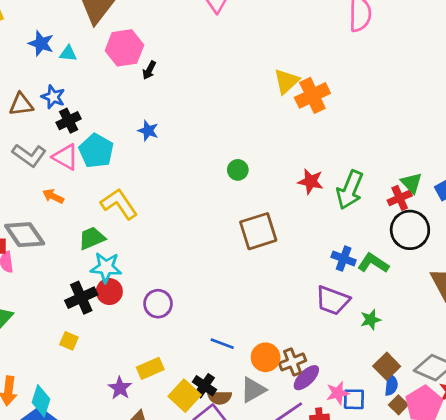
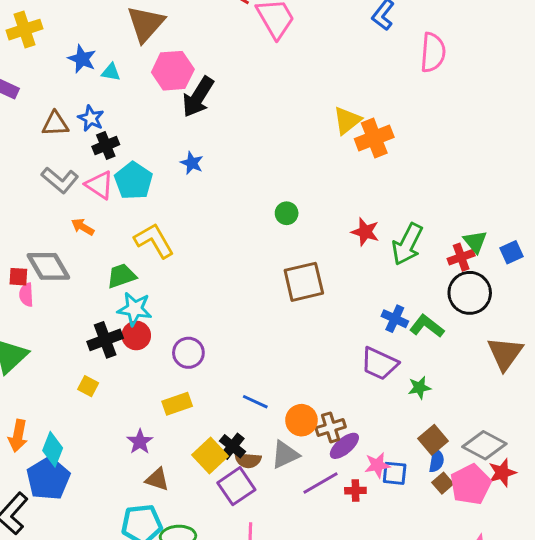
black arrow: (149, 70) -> (198, 97), size x2.0
yellow rectangle: (150, 368) -> (177, 404), moved

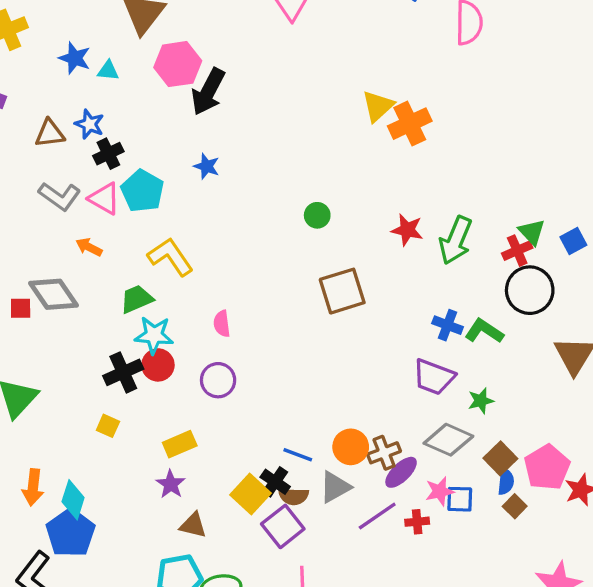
pink semicircle: (26, 295) -> (222, 324), moved
blue line: (255, 402) -> (298, 455), moved
yellow rectangle: (177, 404) -> (180, 444), moved
gray diamond: (484, 445) -> (448, 440), moved
pink pentagon: (471, 484) -> (547, 467), moved

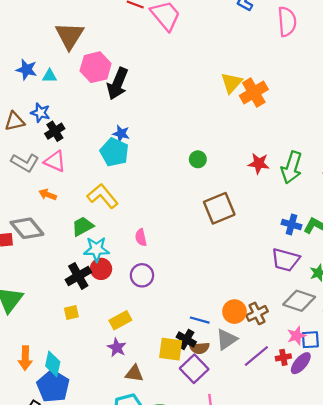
cyan pentagon: (142, 191) -> (114, 152), moved
yellow square: (108, 426) -> (71, 313), turned -32
purple ellipse: (401, 472) -> (301, 363), moved
yellow square: (251, 494) -> (171, 349), turned -30

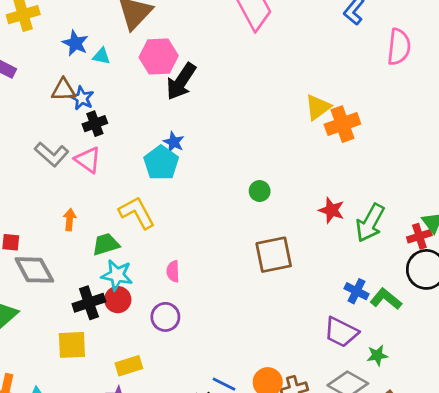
brown triangle: (15, 121) -> (63, 90), moved
orange arrow: (48, 195) -> (70, 220), moved, turned 63
gray diamond: (27, 228) -> (34, 270), moved
yellow square: (71, 313) -> (72, 345), size x1.6

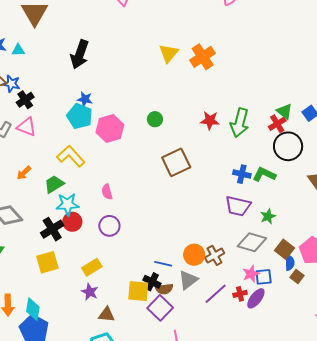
pink hexagon: (159, 57) -> (110, 129), moved
yellow triangle: (318, 107) -> (169, 53), moved
orange arrow: (70, 220) -> (24, 173), turned -126

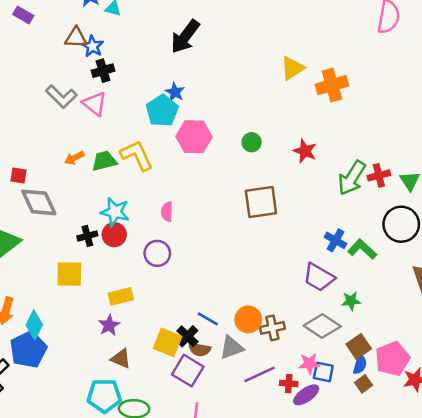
red star: (210, 120) -> (305, 151), moved
red cross: (277, 124) -> (379, 175), moved
green trapezoid: (54, 184) -> (104, 161), moved
black cross: (52, 229) -> (87, 236), size x0.7
purple square: (160, 308) -> (188, 371), turned -30

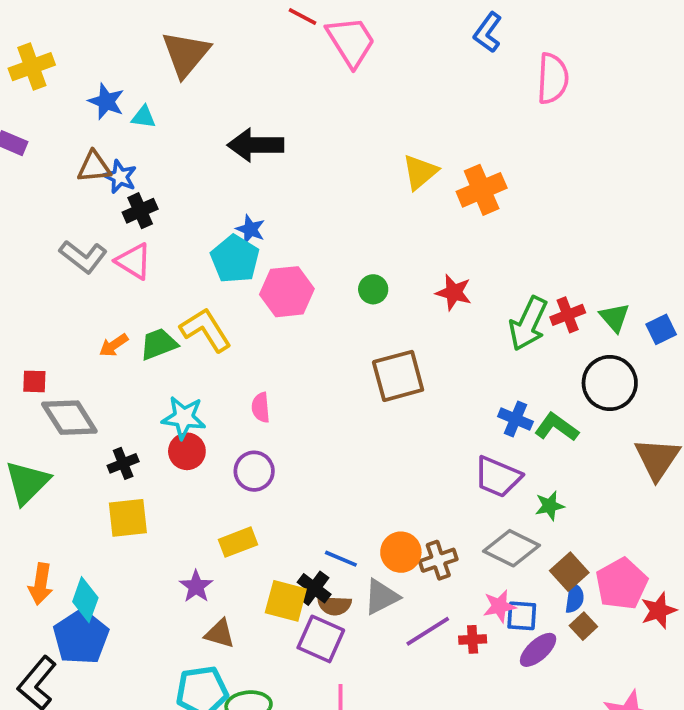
black arrow: (185, 37) -> (255, 145), turned 60
black cross: (87, 236) -> (123, 463), moved
yellow rectangle: (121, 296) -> (238, 542), moved
purple ellipse: (306, 395) -> (538, 650), moved

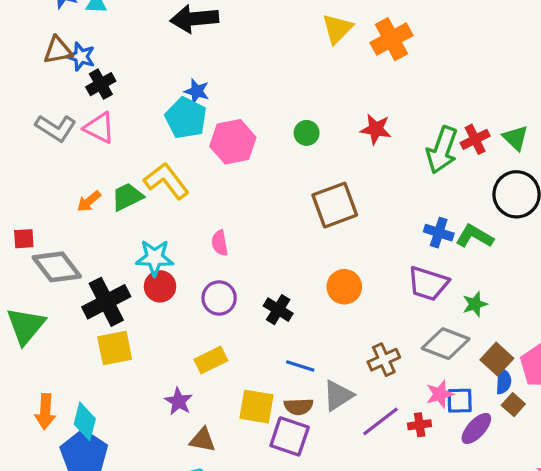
black cross: (123, 463) -> (106, 302), size x1.8
orange circle: (401, 552) -> (344, 287), moved
black cross: (314, 588) -> (278, 310), moved

